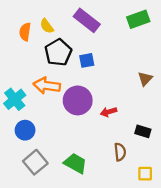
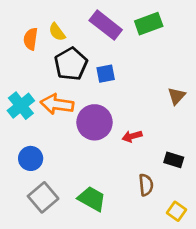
green rectangle: (138, 19) -> (149, 24), moved
cyan cross: (15, 99) -> (21, 106), moved
yellow square: (145, 174) -> (177, 211), turned 35

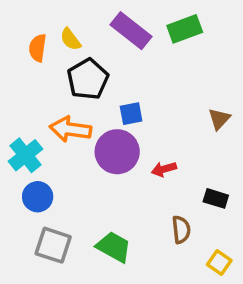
blue square: (106, 74) -> (131, 114), moved
cyan cross: (21, 106) -> (25, 155), moved
gray square: (43, 197) -> (53, 245), turned -32

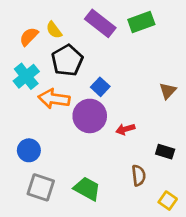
orange semicircle: (38, 48) -> (29, 37), turned 36
blue square: (131, 114) -> (100, 87), turned -36
cyan cross: (25, 155) -> (26, 76), moved

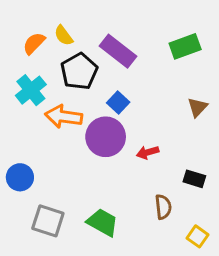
green rectangle: (141, 22) -> (185, 46), moved
purple rectangle: (100, 23) -> (118, 51), moved
blue circle: (29, 150) -> (20, 177), moved

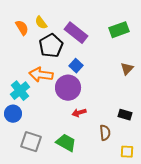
orange semicircle: (34, 43) -> (22, 28), turned 105
cyan cross: (31, 90) -> (20, 91), moved
red arrow: (148, 152) -> (79, 113), moved
yellow square: (198, 236) -> (127, 152), turned -32

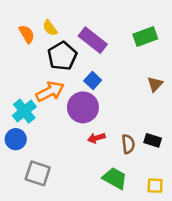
orange arrow: (41, 75) -> (50, 91), turned 145
brown semicircle: (105, 133) -> (128, 144), moved
green trapezoid: (66, 143) -> (115, 178), moved

